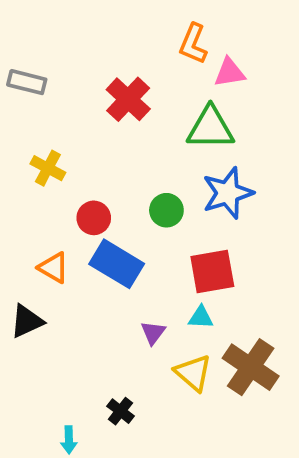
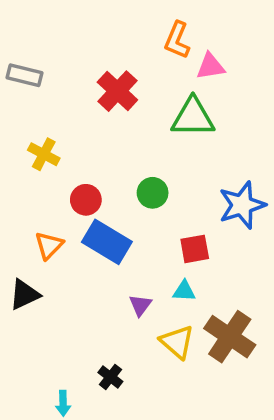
blue star: (228, 193) -> (242, 205), moved
orange triangle: (54, 268) -> (49, 245), turned 44
red square: (212, 271) -> (195, 249), size x0.7

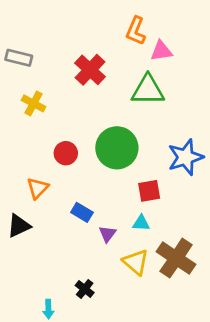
yellow cross: (44, 154) -> (34, 103), moved
green circle: (153, 193) -> (117, 148), size x1.8
blue rectangle: (107, 242) -> (82, 212), moved, size x0.6

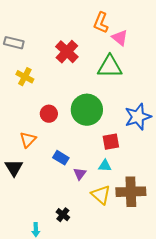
pink triangle: (161, 51) -> (120, 38), turned 48
black triangle: (19, 226) -> (14, 168), turned -36
brown cross: (176, 258) -> (131, 192), turned -36

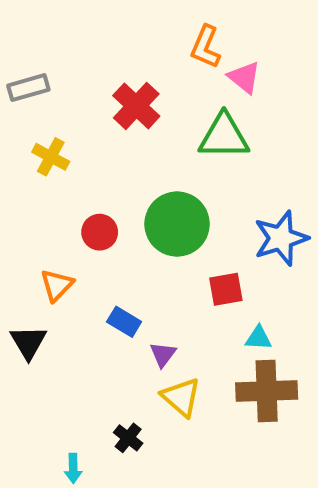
gray rectangle: (14, 43) -> (28, 88), turned -30
cyan triangle: (105, 166) -> (258, 338), moved
yellow triangle: (101, 195) -> (181, 397), moved

